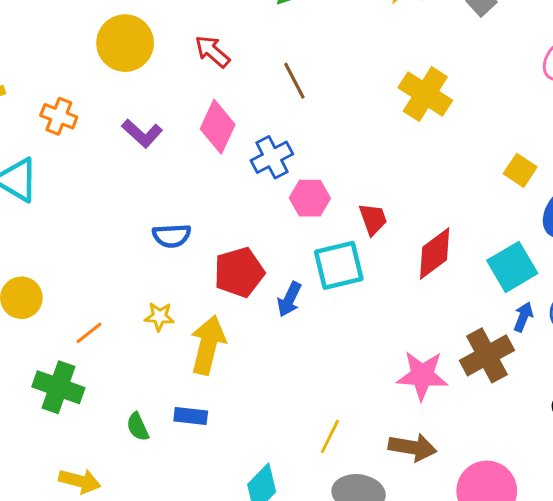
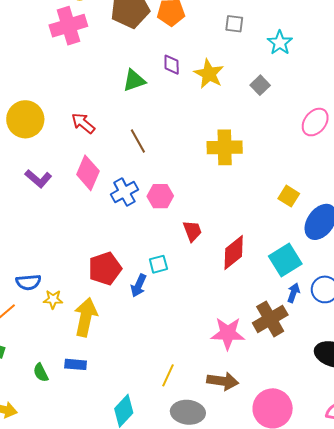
yellow cross: (425, 94) -> (225, 147), turned -32
pink hexagon: (310, 198) -> (160, 196), moved
blue semicircle: (172, 236) -> (28, 282), moved
cyan square: (339, 265) -> (158, 264), moved, size x0.6

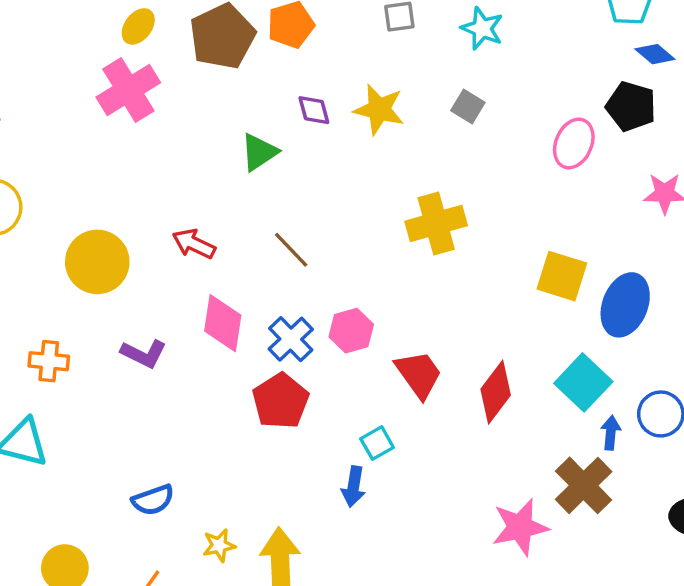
yellow square: (289, 196) -> (562, 276), size x1.4
red trapezoid: (192, 231) -> (419, 374), size x1.4
red pentagon: (105, 269) -> (281, 401), moved
blue semicircle: (28, 282) -> (153, 500), moved

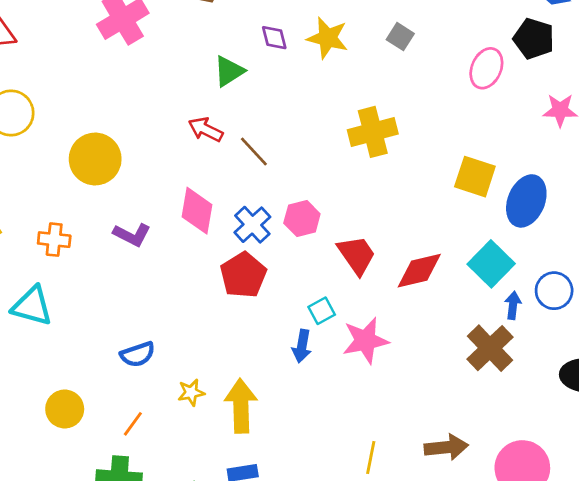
red arrow: (194, 244) -> (206, 129), moved
red diamond: (496, 392) -> (419, 271), turned 39
pink star: (520, 527) -> (365, 341), moved

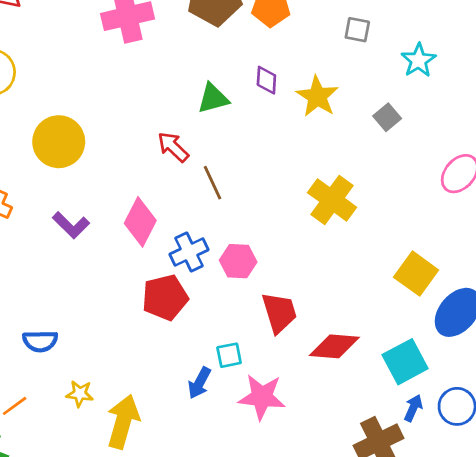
yellow cross: (373, 132) -> (332, 200), turned 33

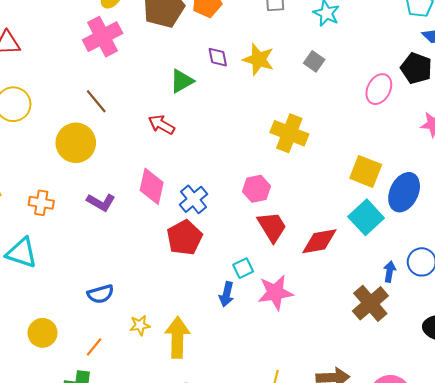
brown line: (212, 183) -> (96, 101), moved
pink hexagon: (238, 261) -> (256, 189), moved
cyan square: (405, 362) -> (366, 217), moved

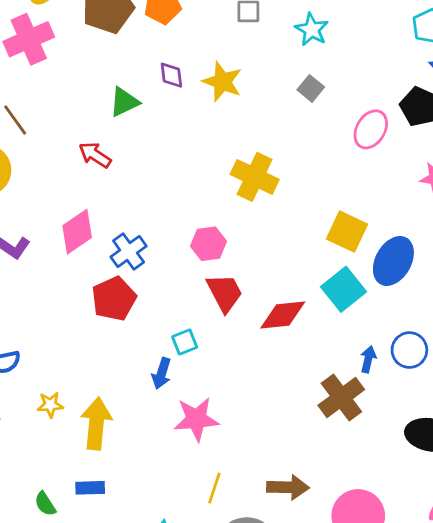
gray square: (314, 61) -> (311, 88), moved
pink diamond: (152, 186) -> (77, 232), turned 39
pink star: (275, 293) -> (196, 419), moved

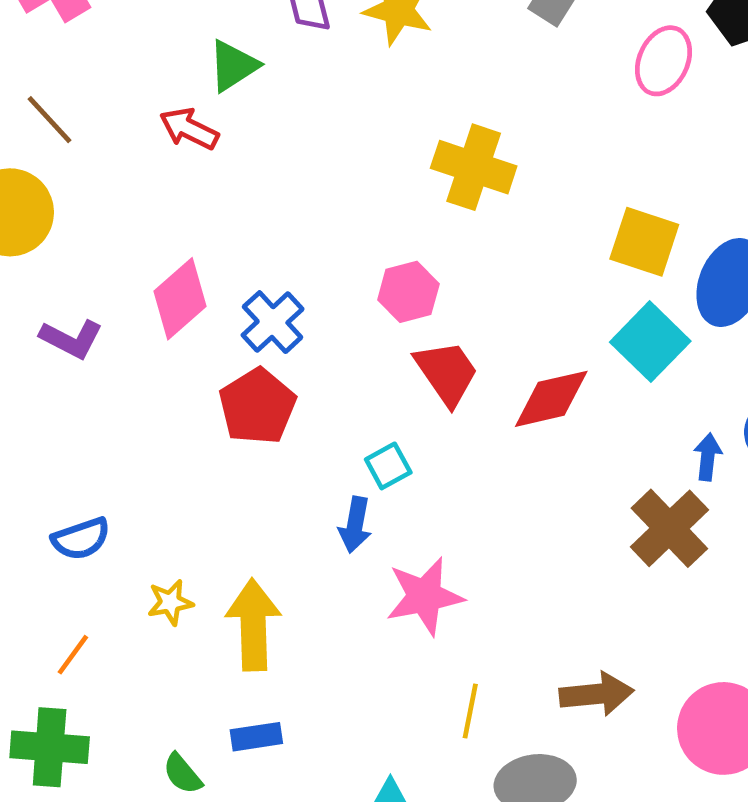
red arrow: (95, 155) -> (189, 129), moved

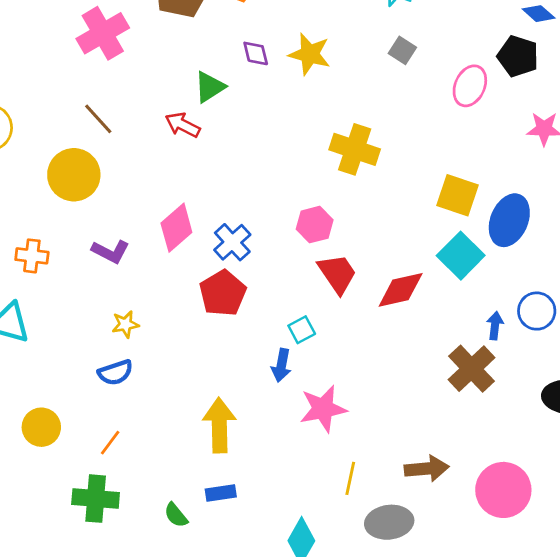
yellow star: (170, 602) -> (125, 324), moved

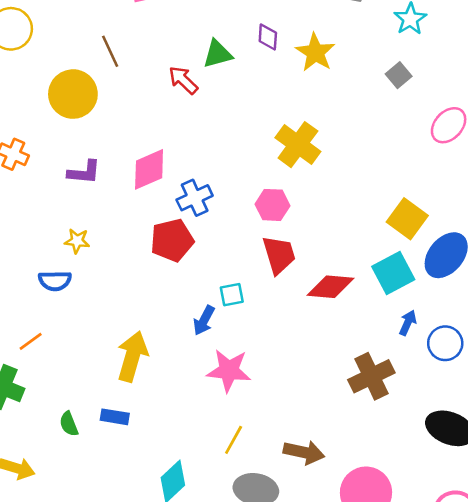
yellow cross: (355, 149) -> (298, 145), moved
purple L-shape: (111, 251) -> (84, 172), turned -40
blue arrow: (495, 326) -> (408, 323), moved

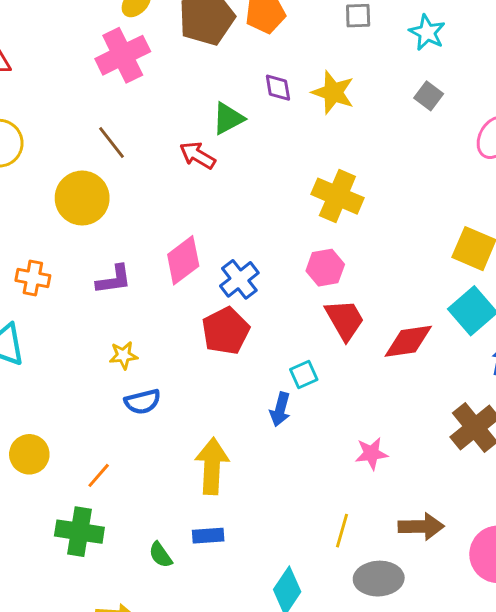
blue semicircle: (55, 281) -> (143, 402), moved
pink star: (229, 371) -> (371, 453), moved, size x0.7

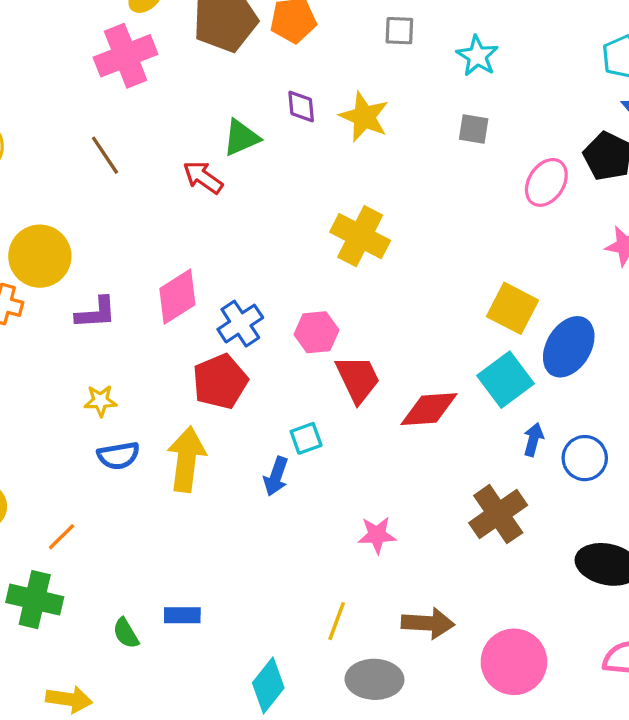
gray square: (429, 96) -> (474, 129), turned -32
yellow circle: (82, 198) -> (40, 256), moved
pink hexagon: (325, 268) -> (317, 332), moved
yellow arrow: (212, 466) -> (186, 459), moved

